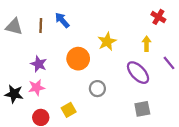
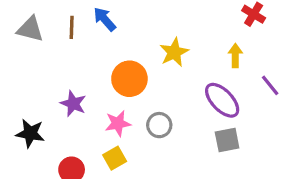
purple star: (39, 64) -> (73, 104), moved
pink star: (36, 88) -> (118, 123), moved
gray square: (142, 109) -> (227, 140), moved

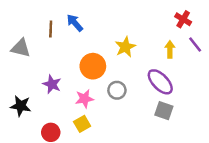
gray triangle: (30, 29) -> (21, 48), moved
purple line: (270, 85) -> (195, 45), moved
gray circle: (159, 125) -> (117, 90), moved
gray square: (227, 140) -> (164, 111), turned 30

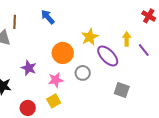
red cross: (183, 19) -> (149, 16), moved
brown line: (51, 29) -> (15, 22), moved
purple line: (195, 45) -> (144, 50), moved
purple ellipse: (160, 82) -> (108, 56), moved

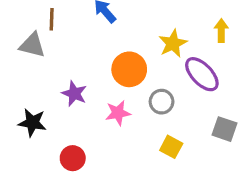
yellow arrow: (127, 39) -> (221, 31), moved
yellow square: (54, 101) -> (171, 147), moved, turned -32

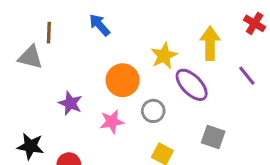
yellow arrow: (221, 31) -> (210, 43), size x1.5
black star: (32, 123) -> (30, 146), moved

